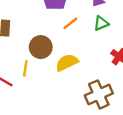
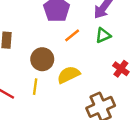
yellow line: (25, 68) -> (35, 87), moved

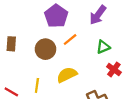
green triangle: (103, 35) -> (103, 47), moved
brown circle: (42, 59) -> (45, 49), moved

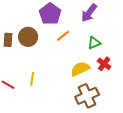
brown circle: (45, 49) -> (28, 37), moved
yellow semicircle: (67, 75) -> (80, 69), moved

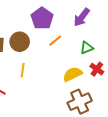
yellow line: (32, 79) -> (23, 70), moved

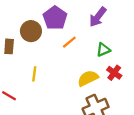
brown circle: (20, 42) -> (31, 31), moved

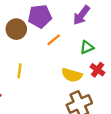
purple pentagon: (55, 18) -> (40, 16), turned 30
yellow semicircle: (88, 78) -> (72, 75), turned -138

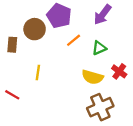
purple pentagon: (40, 16) -> (59, 16), turned 30
green triangle: (87, 47) -> (99, 48), moved

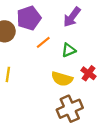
purple pentagon: (59, 16) -> (29, 18), turned 30

